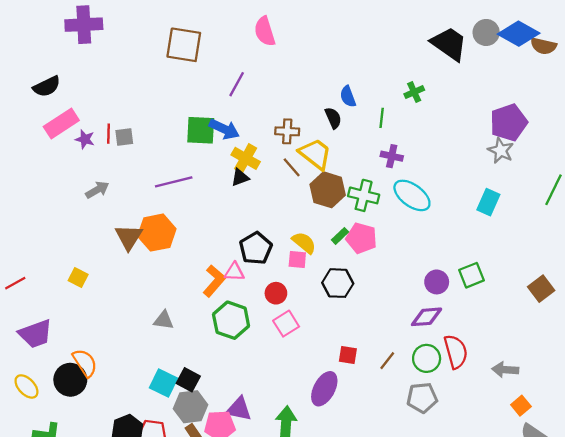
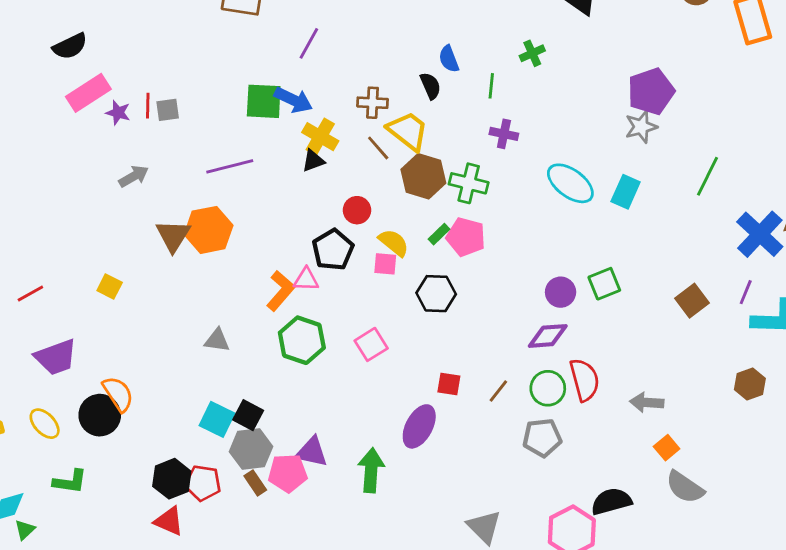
gray star: (501, 150) -> (641, 127), turned 30
cyan ellipse: (412, 195) -> (570, 183), moved
red circle: (276, 293) -> (357, 210), moved

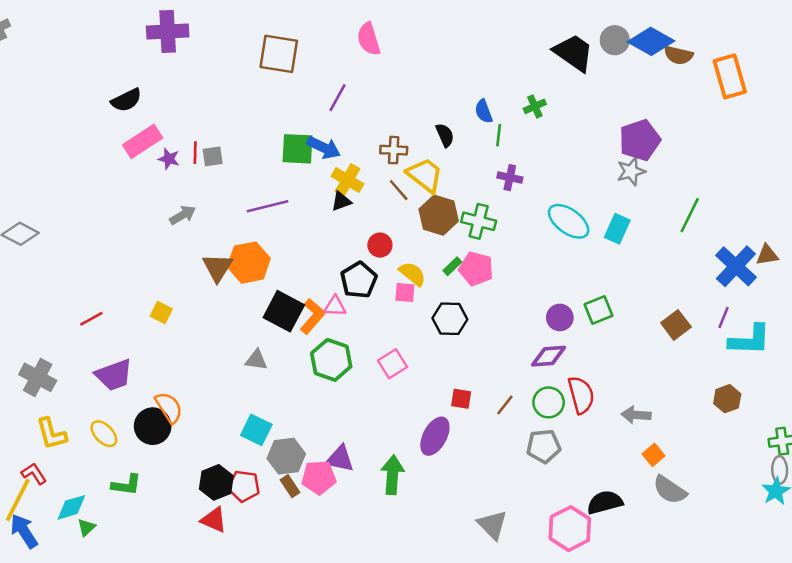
blue semicircle: (449, 59) -> (484, 111), moved
black square: (248, 415) -> (284, 311), moved, size x1.5

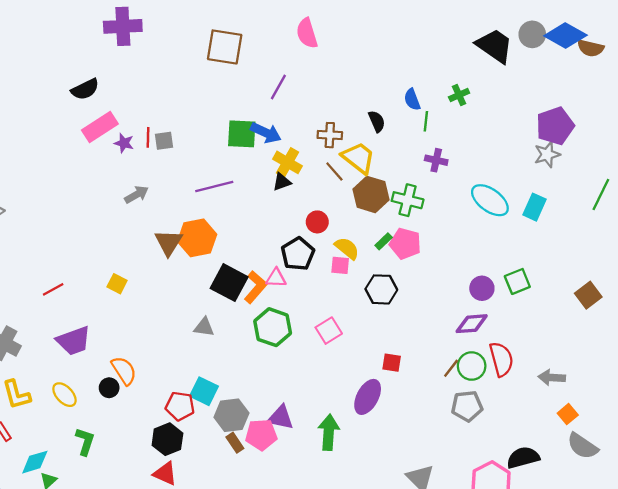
brown line: (505, 405) -> (451, 368), moved
black circle: (153, 426) -> (109, 388), size x0.6
green L-shape: (126, 485) -> (85, 441), turned -80
red pentagon: (244, 486) -> (180, 406), moved

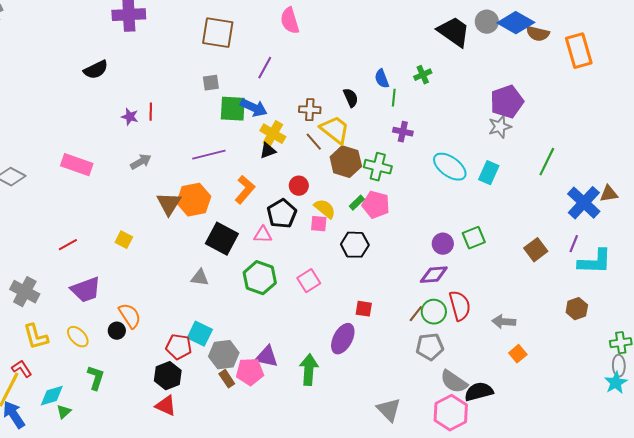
pink rectangle: (100, 127) -> (77, 165), moved, turned 52
gray square: (164, 141) -> (211, 83), moved
orange L-shape: (255, 287) -> (245, 190), moved
gray semicircle: (583, 446) -> (454, 382), moved

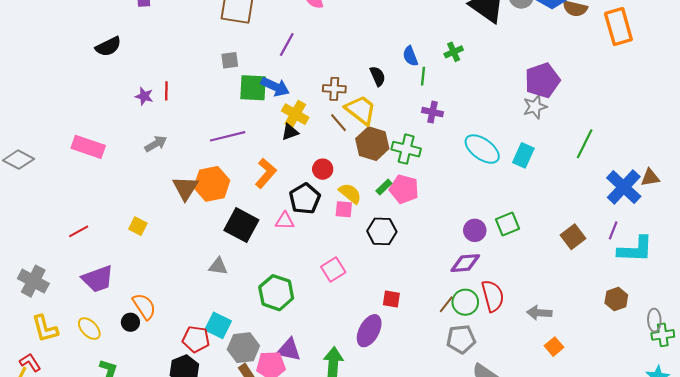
green hexagon: (260, 278) -> (276, 293), moved
gray ellipse: (619, 366) -> (654, 320), moved

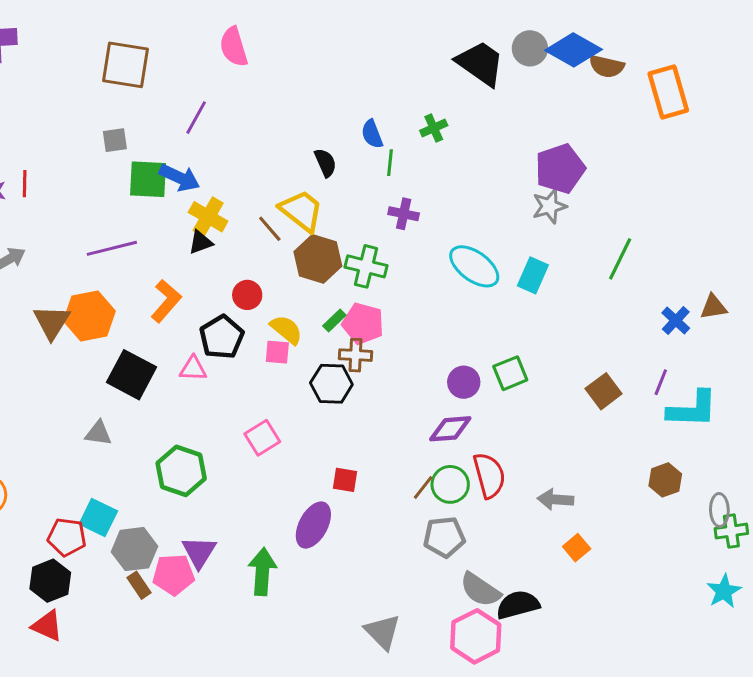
brown cross: (334, 89) -> (355, 355), moved
blue cross: (624, 187) -> (676, 321), size x0.6
purple triangle: (289, 350) -> (199, 552), turned 50

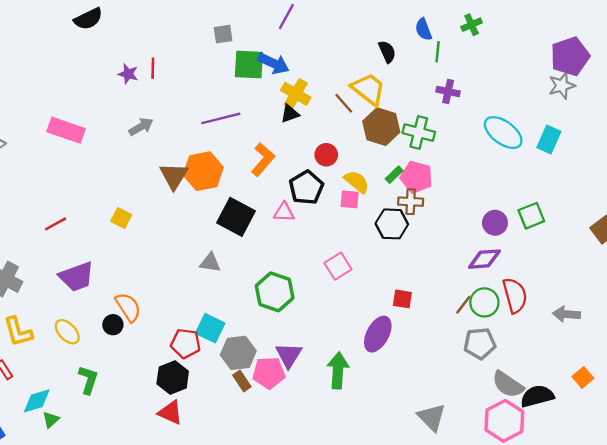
orange square: (577, 548) -> (583, 377), moved

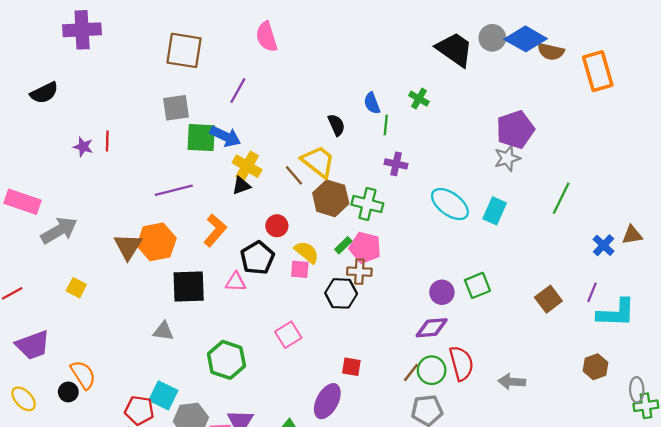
green cross: (472, 25) -> (419, 99), turned -36
gray square: (223, 34) -> (176, 108), size x1.4
gray arrow: (141, 127) -> (59, 230), moved, size x1.5
black square: (236, 217) -> (189, 287), turned -30

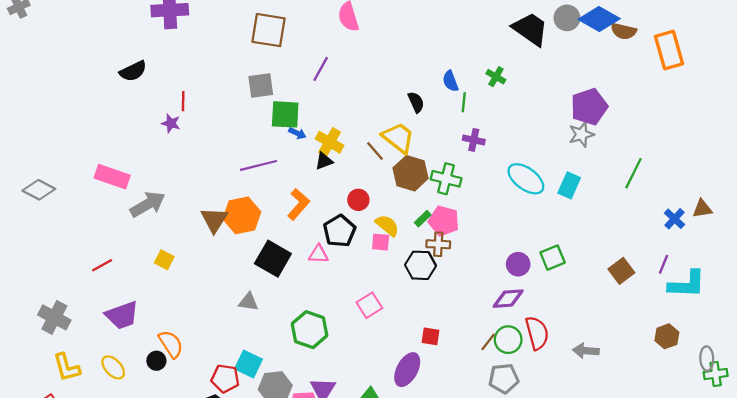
blue arrow: (225, 136) -> (297, 133), moved, size x0.6
red line: (107, 141) -> (183, 101), moved
black square: (189, 287) -> (273, 259), turned 32

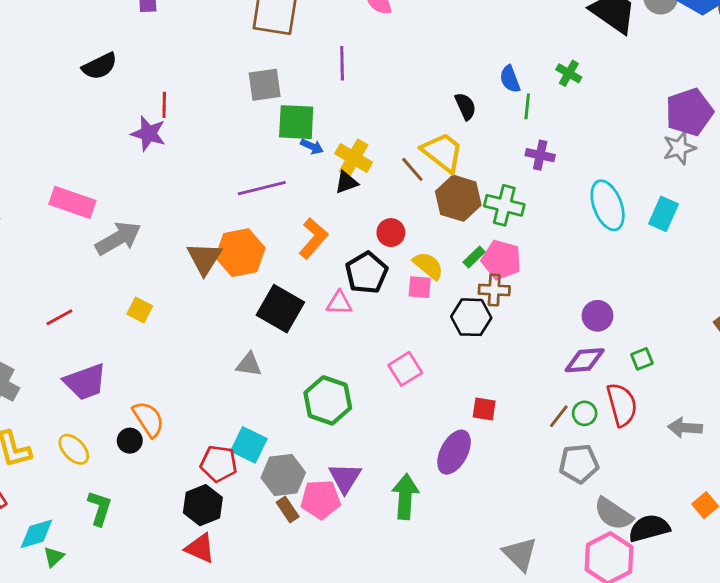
purple line: (321, 69) -> (342, 63), turned -30
purple star: (171, 123) -> (148, 134), size x1.4
cyan ellipse: (526, 179) -> (608, 205), turned 33
green square: (553, 258) -> (642, 359), moved, size x0.7
green circle: (508, 340) -> (585, 413), size x0.7

